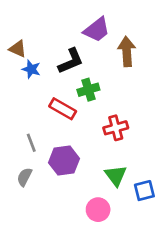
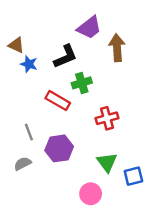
gray semicircle: (24, 177) -> (23, 164), turned 36

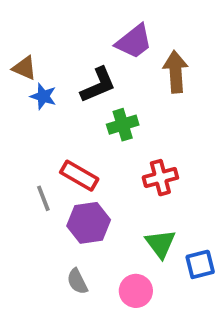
red rectangle: (58, 101) -> (79, 176), moved
gray semicircle: (23, 164) -> (77, 281), moved, turned -90

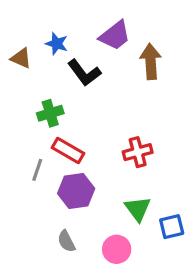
black L-shape: (98, 85) -> (84, 73), turned 76
blue star: (43, 96) -> (57, 44), moved
green cross: (123, 125) -> (50, 113), moved
gray line: (43, 198) -> (37, 170), turned 40

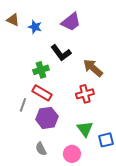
brown triangle: (21, 58) -> (13, 20), moved
brown arrow: (151, 61) -> (93, 68), moved, turned -45
black L-shape: (84, 73) -> (61, 53), moved
green cross: (50, 113) -> (41, 70), moved

